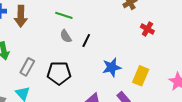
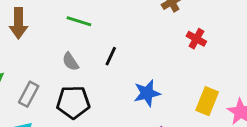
gray semicircle: (66, 36) -> (70, 62), moved
yellow rectangle: (141, 76) -> (207, 101), moved

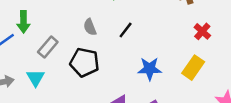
yellow rectangle: (207, 101) -> (193, 68), moved

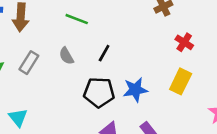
gray rectangle: (48, 47) -> (29, 63), moved
black pentagon: (85, 62) -> (99, 92), moved

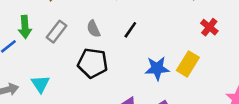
yellow rectangle: (181, 81) -> (188, 64), moved
black pentagon: (99, 92) -> (93, 63), moved

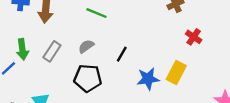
gray semicircle: (93, 29) -> (86, 46), turned 84
black line: (130, 30) -> (122, 54), moved

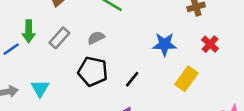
black line: (122, 54) -> (132, 79), moved
blue star: (148, 79) -> (165, 44), moved

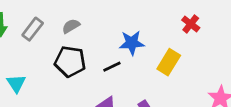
blue star: (165, 44) -> (132, 43), moved
black line: (132, 79) -> (112, 67), turned 30

